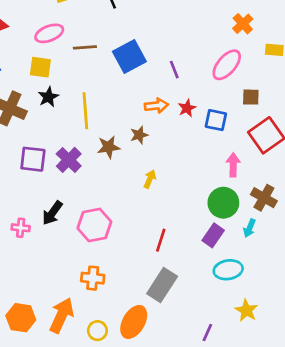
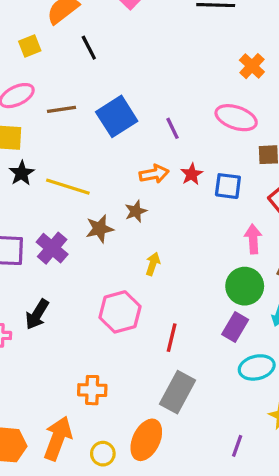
pink ellipse: (227, 65) -> (236, 118), turned 72
yellow line: (85, 111) -> (68, 187), turned -64
pink hexagon: (94, 225) -> (120, 312), moved

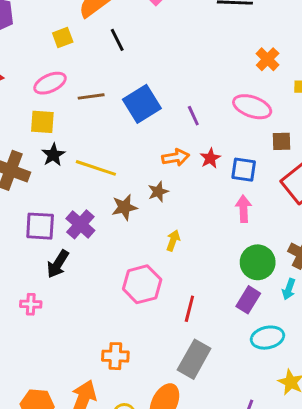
pink arrow: (253, 239) -> (244, 209), moved
black arrow: (37, 314) -> (58, 264), moved

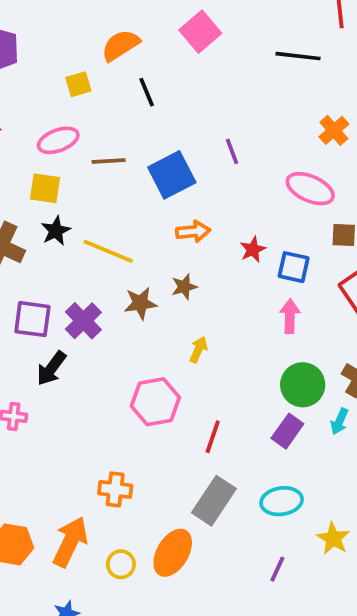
purple line: (193, 116) -> (232, 151), moved
orange arrow: (176, 157) -> (193, 231), moved
cyan ellipse: (267, 338) -> (282, 501), moved

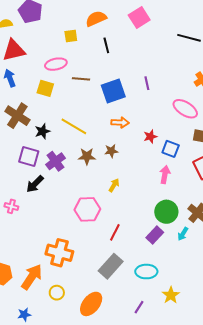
black star: (56, 231) -> (42, 131), moved
orange cross: (115, 489) -> (59, 253), size x1.5
orange ellipse: (173, 553) -> (91, 304), moved

